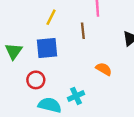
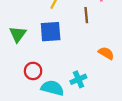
red circle: (36, 80) -> (33, 71), moved

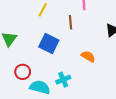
blue square: (51, 32) -> (49, 43), moved, turned 30

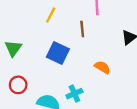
red circle: (23, 72) -> (18, 85), moved

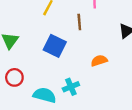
orange semicircle: (102, 67) -> (99, 61), turned -49

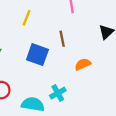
brown line: (79, 22) -> (62, 39), moved

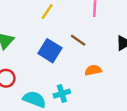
brown line: (62, 39) -> (78, 40), turned -56

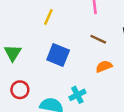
brown line: (78, 40) -> (98, 39), moved

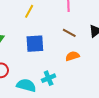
blue square: (58, 55) -> (35, 44), turned -30

